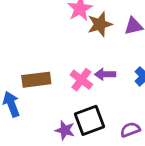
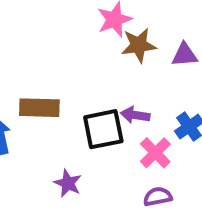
pink cross: (81, 80) -> (155, 153), moved
black square: (89, 120) -> (103, 129), moved

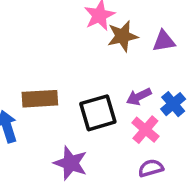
purple arrow: (135, 115) -> (139, 97), moved, turned -30
purple star: (68, 183) -> (71, 163), size x1.4

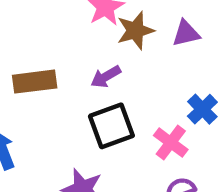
purple arrow: (139, 97) -> (106, 77), moved
brown rectangle: (40, 99) -> (35, 82), moved

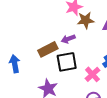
brown rectangle: (35, 82) -> (48, 49), moved, turned -30

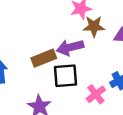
purple arrow: (68, 39) -> (70, 47), size x1.5

